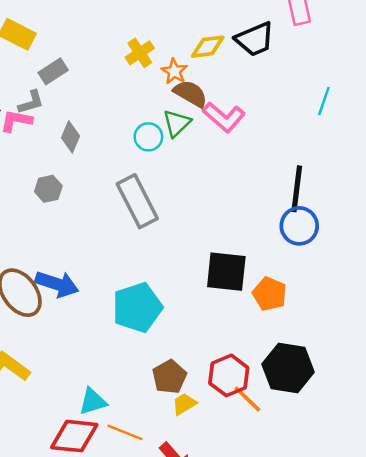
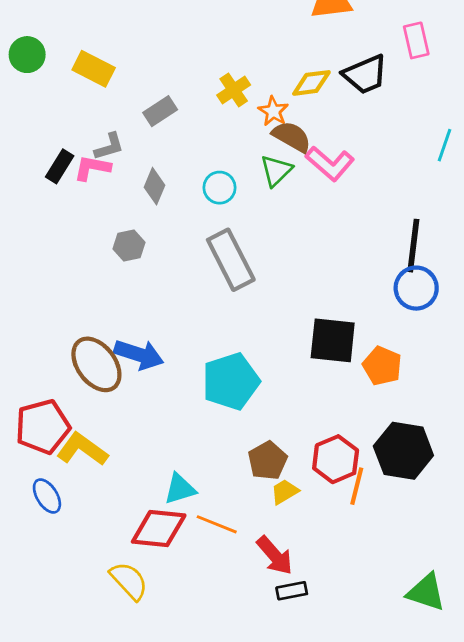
gray rectangle: (53, 71) -> (160, 111), moved
cyan circle: (148, 137) -> (220, 188), moved
orange line: (247, 399) -> (357, 486), turned 60

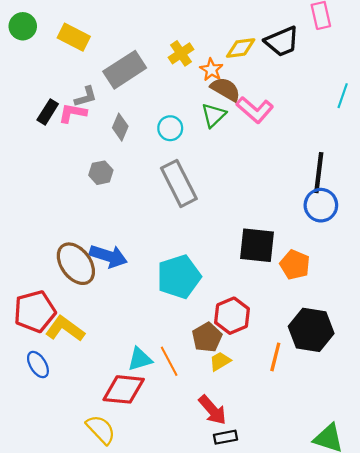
gray rectangle: (160, 111) -> (125, 70), size x1.6
red hexagon: (336, 459) -> (232, 316), moved
orange line: (217, 524) -> (169, 361), moved, turned 40

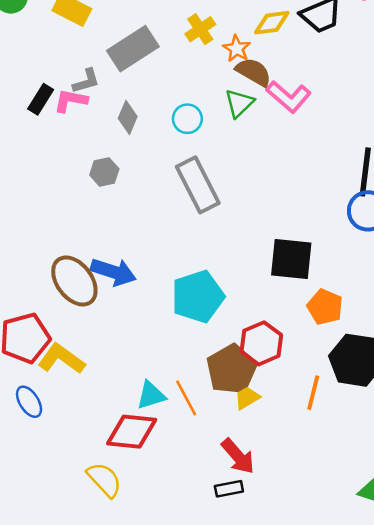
orange pentagon: (295, 265) -> (325, 307), moved
brown pentagon: (207, 337) -> (232, 369), size x1.4
black rectangle: (225, 437) -> (229, 489), moved

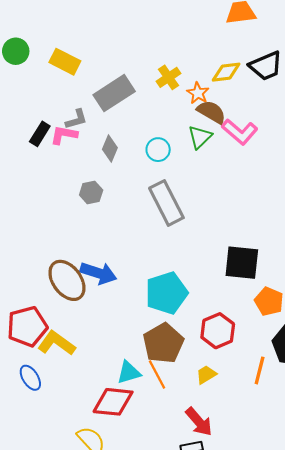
brown pentagon: (232, 369) -> (163, 343), moved

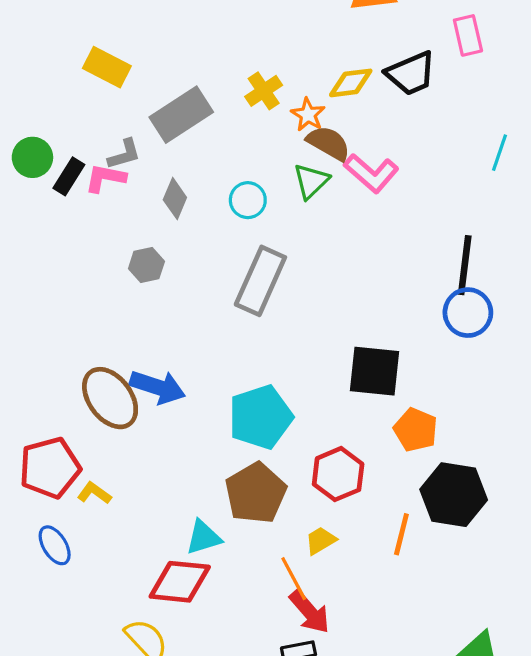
green circle: (16, 51) -> (32, 157), moved
gray rectangle: (166, 203) -> (260, 281), turned 51
yellow L-shape: (57, 343) -> (94, 493), size x0.6
orange line: (157, 375) -> (294, 579), moved

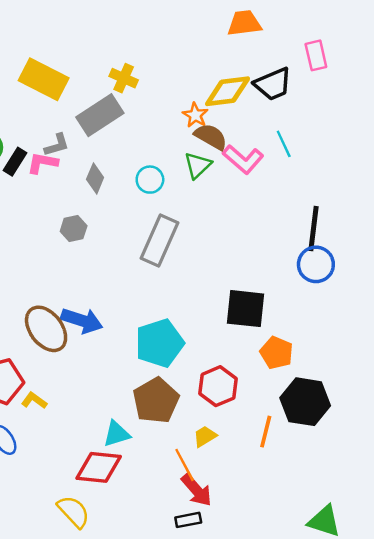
yellow rectangle: (107, 67) -> (44, 79), size x1.4
yellow diamond: (351, 83) -> (228, 91), size x1.4
yellow cross: (264, 91) -> (124, 78), moved, turned -32
cyan line: (500, 153) -> (284, 144), moved, turned -44

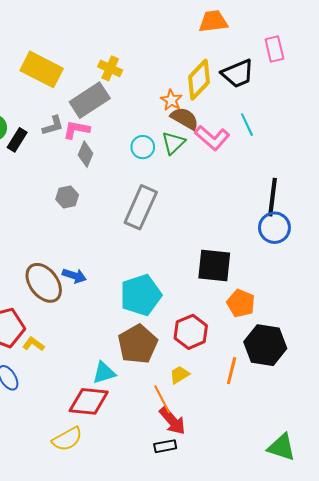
yellow diamond: (228, 91) -> (199, 80), turned -39
pink L-shape: (42, 163) -> (76, 130), moved
cyan circle: (150, 180) -> (143, 147), moved
blue arrow: (82, 321) -> (74, 276), size x0.7
yellow semicircle: (74, 512) -> (67, 439), turned 104

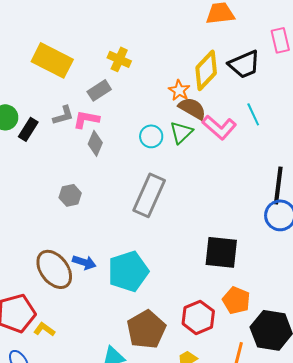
gray rectangle: (90, 100) -> (99, 90), size x0.6
gray hexagon: (67, 197) -> (70, 195), moved
cyan pentagon: (141, 295) -> (128, 271), moved
orange pentagon: (241, 303) -> (236, 300), moved

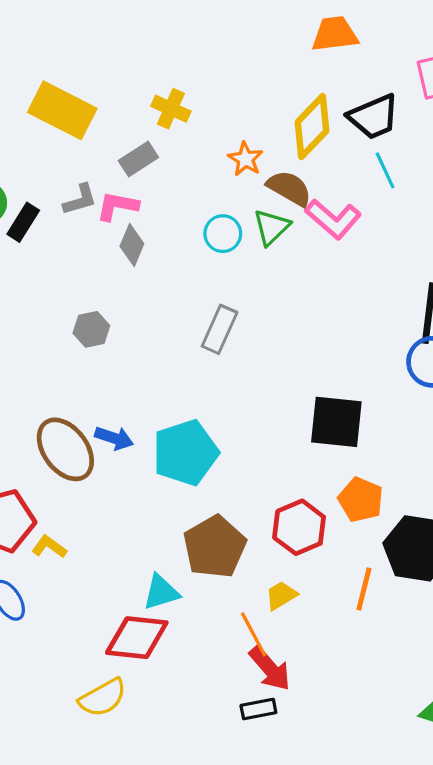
orange star: (179, 90) -> (245, 159), moved
cyan line: (253, 114) -> (385, 170), moved
gray rectangle: (149, 195) -> (220, 329), size x0.7

